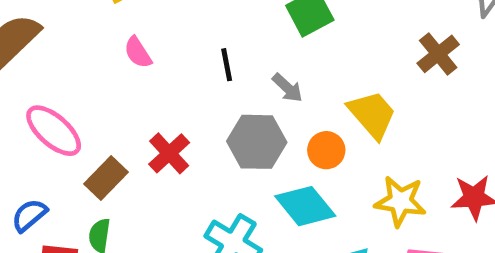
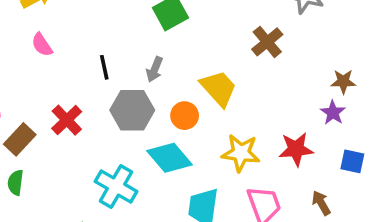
black line: (227, 65) -> (104, 67), moved
gray arrow: (287, 88) -> (155, 69), turned 70

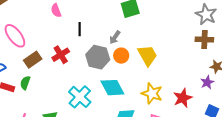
brown cross: (267, 42) -> (204, 40), moved, turned 30
black line: (104, 67) -> (80, 29), moved
orange circle: (185, 116) -> (121, 56), moved
red star: (296, 149) -> (183, 98), turned -30

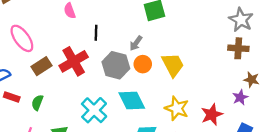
red cross: (61, 55) -> (74, 61), size x1.4
green semicircle: (25, 83) -> (37, 103), moved

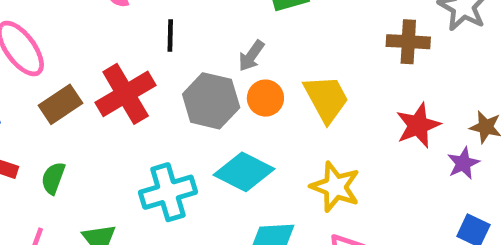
brown cross: (238, 48) -> (408, 42), moved
cyan diamond: (132, 101) -> (244, 172), turned -36
cyan cross: (94, 110) -> (168, 192), turned 30
red star: (212, 114) -> (418, 125), moved

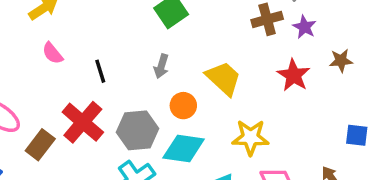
orange circle: (265, 98) -> (183, 106), moved
gray hexagon: (211, 101) -> (138, 130), moved
purple star: (463, 163) -> (304, 27), moved

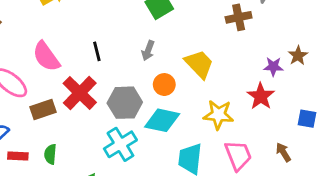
purple star: (304, 27) -> (273, 67), moved, turned -30
pink semicircle: (53, 53) -> (46, 56), moved, size x1.6
brown star: (341, 61) -> (298, 56), turned -30
red star: (294, 75) -> (261, 96), moved
brown rectangle: (40, 145) -> (43, 109), turned 30

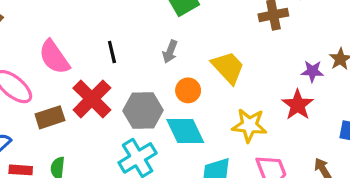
cyan diamond: (162, 120) -> (185, 131), turned 52

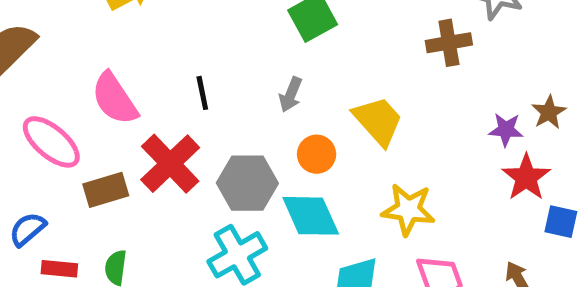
red star: (298, 105) -> (526, 177), moved

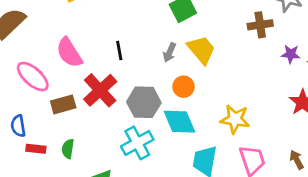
yellow trapezoid: (378, 121) -> (201, 50), moved
purple star: (506, 130) -> (291, 54), moved
blue semicircle: (28, 229) -> (18, 126), turned -60

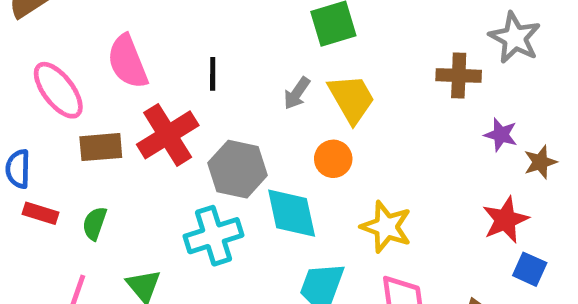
orange circle: (184, 87) -> (333, 159), moved

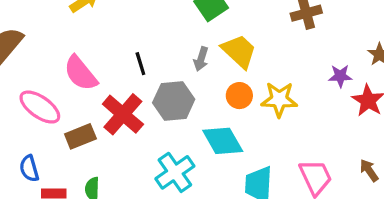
purple star: (501, 135) -> (340, 76), moved
gray hexagon: (238, 169) -> (174, 101), moved
yellow star: (386, 227) -> (279, 99), moved

